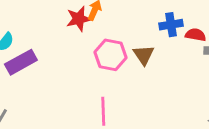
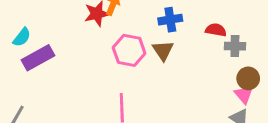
blue cross: (171, 25) -> (170, 20), moved

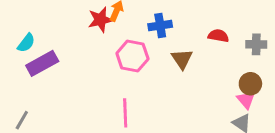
blue cross: (170, 20) -> (160, 26), moved
gray cross: (235, 46) -> (256, 44), moved
brown triangle: (163, 50) -> (182, 59), moved

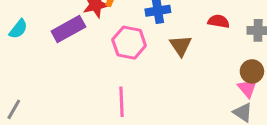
purple rectangle: (42, 63) -> (68, 29), moved

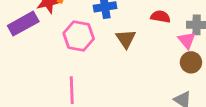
pink triangle: (247, 88) -> (187, 40), moved

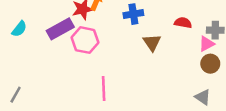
pink hexagon: (79, 36) -> (85, 40), moved
pink triangle: (187, 40) -> (207, 44), turned 42

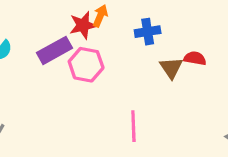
red semicircle: (183, 23) -> (195, 58), moved
pink line: (104, 88) -> (133, 126), moved

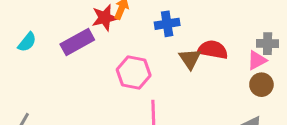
red semicircle: (195, 58) -> (213, 50), size x1.4
pink hexagon: (86, 65) -> (134, 72), moved

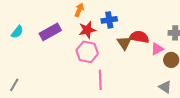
red star: (105, 18) -> (87, 30), moved
pink triangle: (257, 60) -> (157, 49), moved

